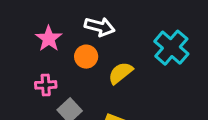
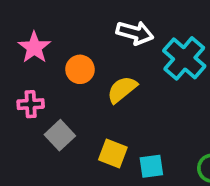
white arrow: (100, 27) -> (135, 33), moved

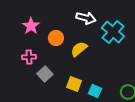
cyan square: (151, 166) -> (95, 91), turned 32

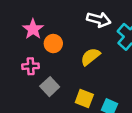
orange circle: (56, 38) -> (53, 44), moved

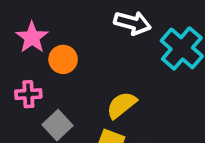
yellow semicircle: (90, 57) -> (121, 105), moved

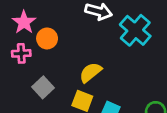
pink cross: (28, 94) -> (21, 53), moved

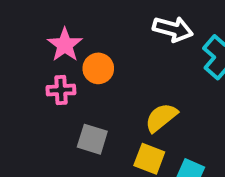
gray square: (43, 87) -> (92, 139), turned -30

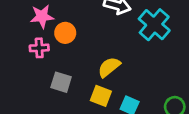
pink star: (65, 45) -> (42, 16), turned 30

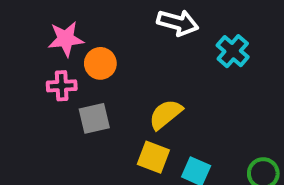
cyan cross: (154, 25) -> (233, 51), size x0.7
gray square: (61, 82) -> (94, 118), moved, turned -30

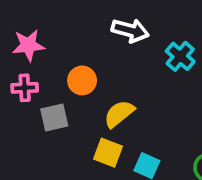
orange circle: (100, 63) -> (82, 80), moved

